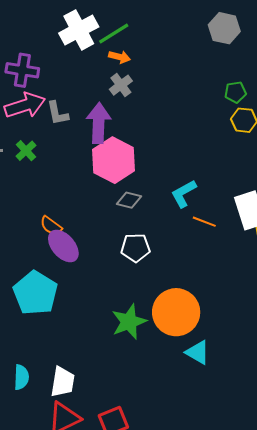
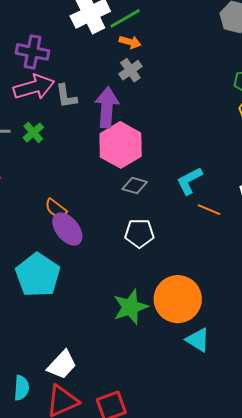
cyan semicircle: (21, 377) -> (21, 388), moved
white trapezoid: (63, 382) -> (62, 365), turned 32

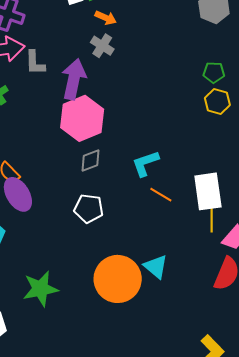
gray cross: (130, 70) -> (102, 46), turned -30
gray diamond: (135, 186) -> (90, 161), turned -45
green star: (130, 307) -> (40, 289), moved
cyan triangle: (198, 340) -> (156, 267), moved

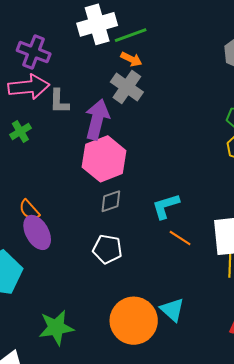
gray cross: (102, 46) -> (127, 87), size x1.4

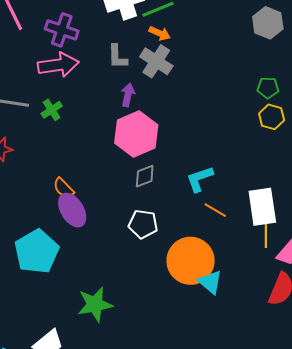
gray L-shape: (59, 101) -> (117, 57), moved
purple arrow: (97, 119) -> (128, 95), size x0.6
orange circle: (134, 321) -> (191, 261), moved

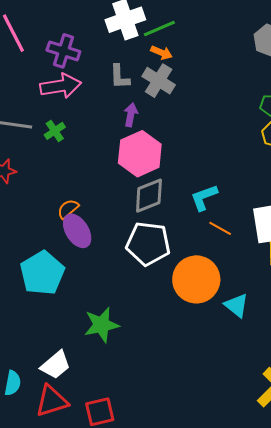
gray diamond: (145, 176) -> (149, 196), size x1.5
orange semicircle: (64, 188) -> (68, 209), turned 95
white pentagon: (143, 224) -> (148, 244), size x1.5
cyan triangle: (210, 282) -> (236, 305), moved

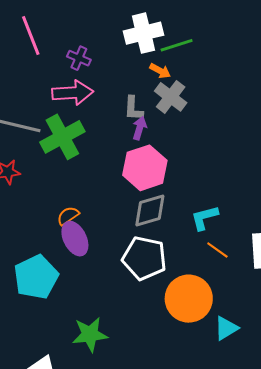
purple cross: (63, 51) -> (79, 58), size x0.7
orange arrow: (161, 53) -> (160, 71), moved
gray L-shape: (120, 77) -> (133, 108), moved
green cross: (55, 131) -> (62, 137), size x2.0
cyan triangle: (236, 305) -> (226, 328), turned 44

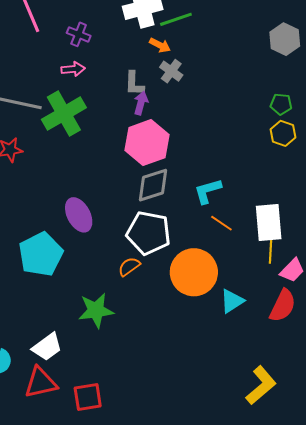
pink arrow: (73, 93) -> (73, 69), size x0.6
gray cross: (171, 97) -> (171, 71), size x0.7
orange semicircle: (68, 216) -> (129, 267), moved

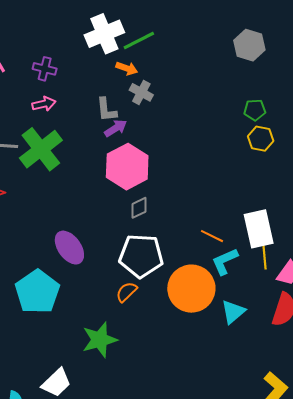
purple arrow: (141, 103) -> (116, 128), turned 50
gray diamond: (153, 185) -> (139, 208), size x0.6
cyan L-shape: (208, 191) -> (225, 261), moved

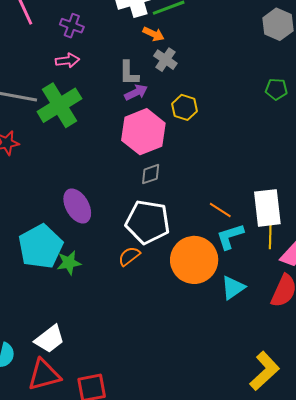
yellow hexagon: (261, 139) -> (184, 107), moved
green star: (100, 340) -> (69, 263), moved, size x0.7

